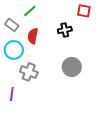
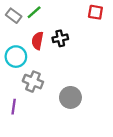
gray rectangle: (12, 25) -> (14, 16), moved
black cross: (65, 30) -> (60, 38), moved
gray circle: (72, 67) -> (70, 97), moved

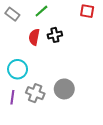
green line: (34, 12) -> (41, 11), moved
cyan circle: (16, 57) -> (18, 69), moved
gray cross: (33, 82) -> (35, 93), moved

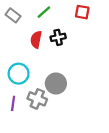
red square: (87, 11) -> (82, 12), moved
gray circle: (64, 89) -> (56, 84), moved

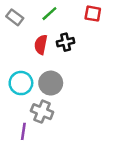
gray circle: (56, 84) -> (51, 83), moved
purple line: (13, 103) -> (23, 131), moved

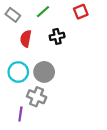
red square: (93, 14) -> (81, 12), turned -32
red semicircle: (41, 45) -> (26, 39), moved

